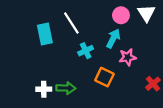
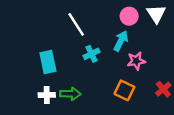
cyan rectangle: (45, 34) -> (48, 62), moved
orange square: (104, 77) -> (124, 90), moved

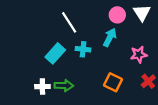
cyan cross: (91, 54) -> (83, 49), turned 32
pink star: (136, 61) -> (139, 55), moved
cyan rectangle: (48, 62) -> (55, 53), moved, turned 54

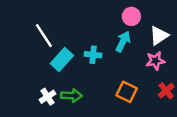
white triangle: (142, 13) -> (159, 36), moved, turned 30
white line: (69, 22) -> (44, 36), moved
white cross: (42, 87) -> (47, 97), turned -32

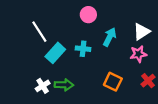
pink circle: (131, 16) -> (88, 15), moved

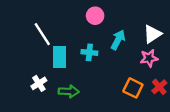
cyan rectangle: (55, 53) -> (60, 57), turned -42
orange square: (113, 82) -> (133, 88), moved
white cross: (43, 86) -> (39, 83), moved

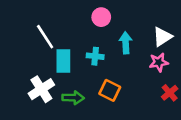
cyan arrow: (118, 40) -> (126, 43), turned -30
white cross: (39, 83) -> (41, 89), size x1.5
orange square: (133, 88) -> (110, 90), moved

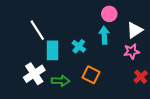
pink circle: (101, 17) -> (109, 14), moved
cyan cross: (95, 56) -> (79, 46), turned 32

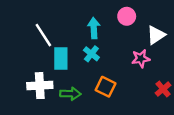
cyan arrow: (104, 35) -> (94, 28), moved
pink star: (132, 51) -> (141, 59), moved
white cross: (34, 74) -> (40, 86), turned 30

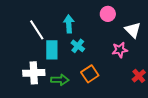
cyan arrow: (94, 28) -> (69, 24), moved
white triangle: (156, 35) -> (133, 30), turned -42
orange square: (106, 87) -> (90, 74), turned 30

